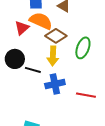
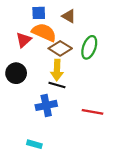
green ellipse: (83, 48) -> (89, 47), moved
black line: (33, 70) -> (57, 85), moved
blue cross: (55, 84) -> (46, 105), moved

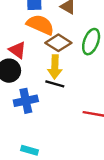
red triangle: (24, 40) -> (17, 50), moved, turned -42
blue cross: (46, 105) -> (26, 101), moved

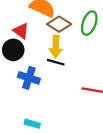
blue cross: (26, 101) -> (29, 78), turned 30

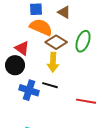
black line: (56, 62) -> (50, 85), moved

